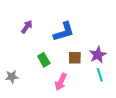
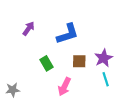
gray star: (12, 77) -> (13, 90), moved

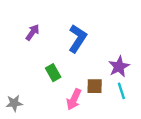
blue L-shape: (68, 34) -> (78, 39), turned -40
brown square: (79, 61) -> (95, 86), moved

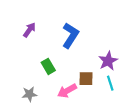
pink arrow: (74, 99) -> (67, 91), turned 36
gray star: (14, 103) -> (29, 94), moved

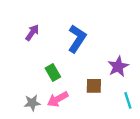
cyan line: (110, 83) -> (128, 100), moved
pink arrow: (67, 91) -> (58, 99), moved

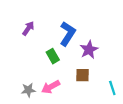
purple star: (118, 66) -> (89, 50), moved
green rectangle: (53, 73) -> (53, 56), moved

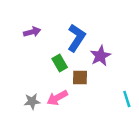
purple arrow: (28, 28) -> (32, 32), turned 40
brown square: (83, 75) -> (80, 77), moved

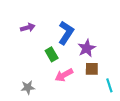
brown square: (80, 77) -> (92, 69), moved
pink arrow: (57, 98) -> (64, 75), moved

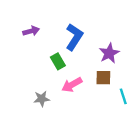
purple star: (87, 48) -> (109, 53), moved
gray star: (28, 87) -> (42, 99), moved

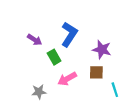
purple arrow: (31, 31) -> (35, 40), moved, turned 48
purple star: (109, 53) -> (102, 50), turned -30

